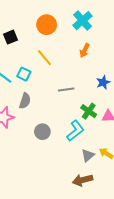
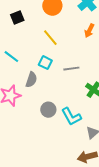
cyan square: (24, 74) -> (45, 63), moved
cyan L-shape: (75, 131) -> (71, 117), moved, turned 100

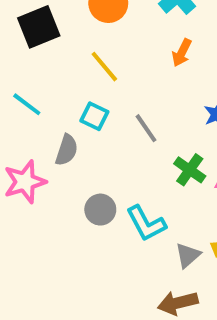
black square: (17, 18) -> (39, 27), size x1.5
gray line: (71, 69) -> (146, 128), turned 63

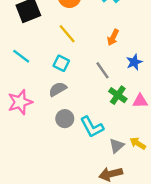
orange arrow: (182, 53) -> (113, 37), moved
gray line: (146, 128) -> (102, 70), moved
gray semicircle: (67, 150) -> (58, 89), moved, turned -138

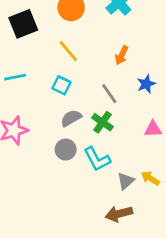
cyan line: (21, 56) -> (15, 77), turned -48
gray semicircle: (58, 89) -> (71, 118), moved
green cross: (118, 95) -> (103, 122), moved

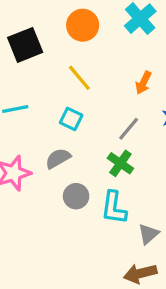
gray line: (109, 94) -> (129, 129), turned 75
gray semicircle: (71, 118) -> (58, 158), moved
cyan L-shape: (97, 159) -> (114, 208), turned 36

